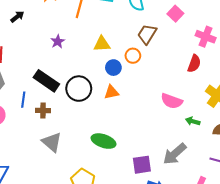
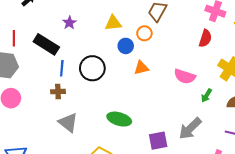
black rectangle: (46, 81) -> (46, 44), moved
orange triangle: (111, 92) -> (141, 68), moved
blue line: (23, 100) -> (62, 68), moved
green arrow: (193, 121) -> (207, 95), turned -72

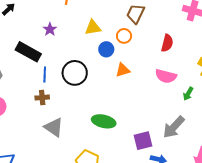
red semicircle: (205, 38) -> (167, 43), moved

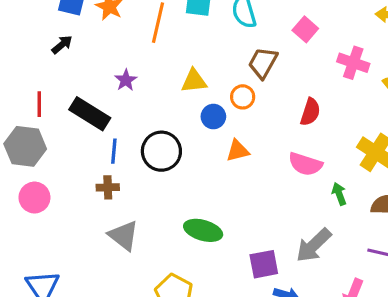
green arrow: (188, 94) -> (339, 194), turned 128

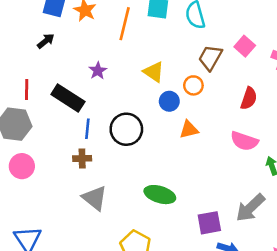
pink square: (305, 29) -> (245, 46), moved
yellow triangle: (194, 81) -> (154, 72), turned 40

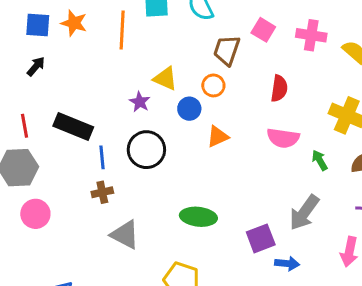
purple star: (98, 71) -> (140, 102), moved

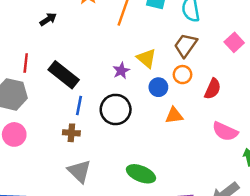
brown trapezoid: (227, 50) -> (185, 45), moved
red semicircle: (279, 88) -> (213, 89), moved

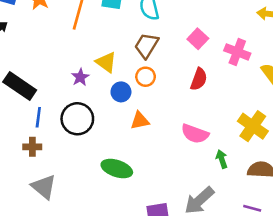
red semicircle: (213, 89) -> (199, 79), moved
green ellipse: (141, 174) -> (117, 169), moved

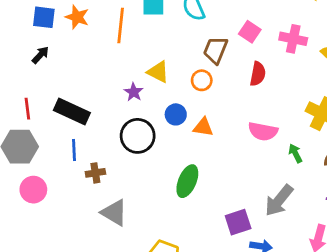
brown trapezoid: (146, 45) -> (215, 50), moved
blue circle: (121, 92) -> (176, 114), moved
blue line: (38, 117) -> (74, 150), moved
orange triangle: (140, 121) -> (203, 127), turned 30
green ellipse: (117, 169) -> (187, 181), turned -76

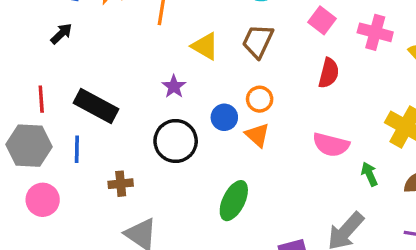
brown trapezoid: (215, 50) -> (258, 41), moved
yellow triangle: (158, 72) -> (205, 46), moved
orange circle: (202, 80) -> (260, 99), moved
orange triangle: (203, 127) -> (257, 135), turned 30
blue line: (74, 150) -> (77, 149), moved

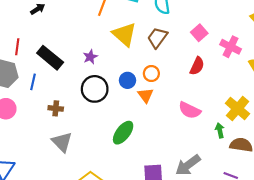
yellow triangle: (205, 46) -> (124, 34), size x1.4
purple star: (174, 86) -> (90, 57), moved
green arrow: (369, 174) -> (220, 130), moved

